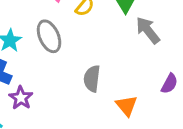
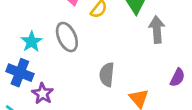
gray arrow: (148, 30) -> (157, 30), turned 35

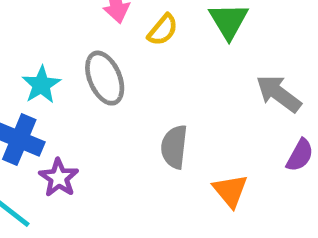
gray arrow: (157, 30) -> (279, 94), moved, turned -50

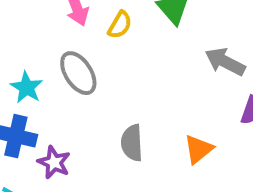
gray semicircle: (174, 147) -> (132, 143), moved
orange triangle: (230, 191) -> (199, 149), turned 40

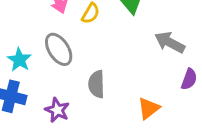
gray semicircle: (132, 143) -> (96, 84), moved
purple star: (54, 162) -> (57, 110), moved

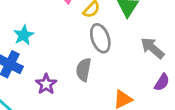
gray ellipse: (59, 49) -> (100, 38), moved

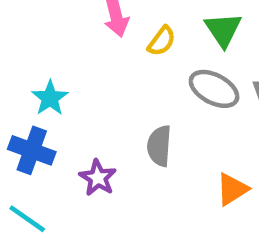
gray ellipse: (100, 38) -> (214, 89), moved, turned -36

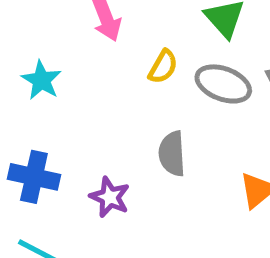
yellow semicircle: (162, 41) -> (163, 67), moved
cyan star: (50, 98) -> (41, 80), moved

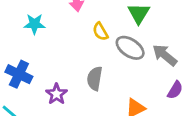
yellow semicircle: (163, 67) -> (100, 31), turned 108
cyan star: (41, 80) -> (34, 24), turned 30

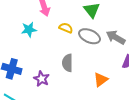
cyan star: (34, 24) -> (29, 30), moved
yellow semicircle: (100, 31) -> (66, 28), turned 152

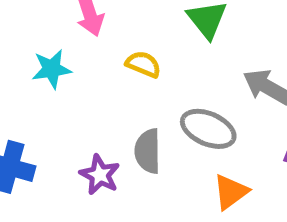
gray ellipse: (90, 36) -> (208, 129), moved
purple star: (41, 79) -> (100, 175), moved

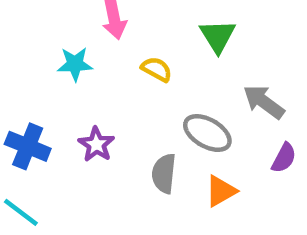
gray semicircle: (148, 151) -> (164, 173), moved
purple star: (100, 175) -> (96, 144), moved

